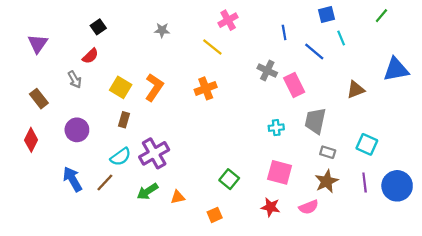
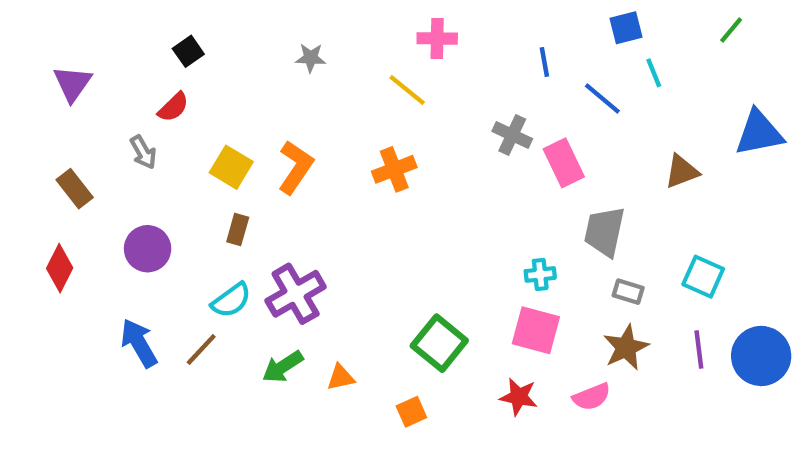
pink cross: (228, 20) -> (437, 38), turned 30
cyan cross: (276, 128) -> (540, 274), moved
green square: (229, 179) -> (439, 343), size x1.4

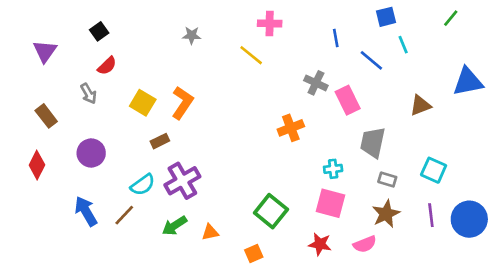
black square: (188, 51) -> (99, 31), moved
orange cross: (394, 169) -> (291, 128), moved
brown rectangle: (238, 229) -> (160, 141), moved, turned 48

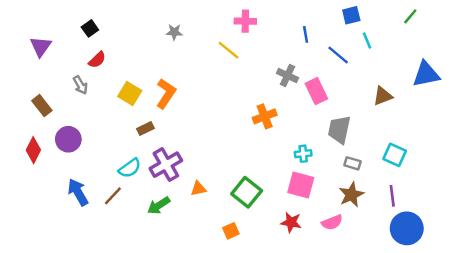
purple circle: (91, 153) -> (68, 139), moved
blue circle: (469, 219) -> (407, 228), moved
orange triangle: (210, 232) -> (198, 189), moved

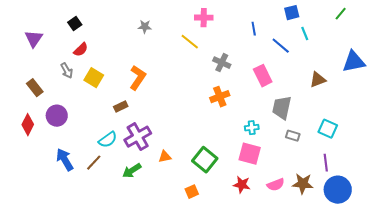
gray cross: (287, 75) -> (222, 63), moved
yellow square: (130, 93) -> (94, 78), moved
brown star: (351, 195) -> (303, 184), moved, turned 30

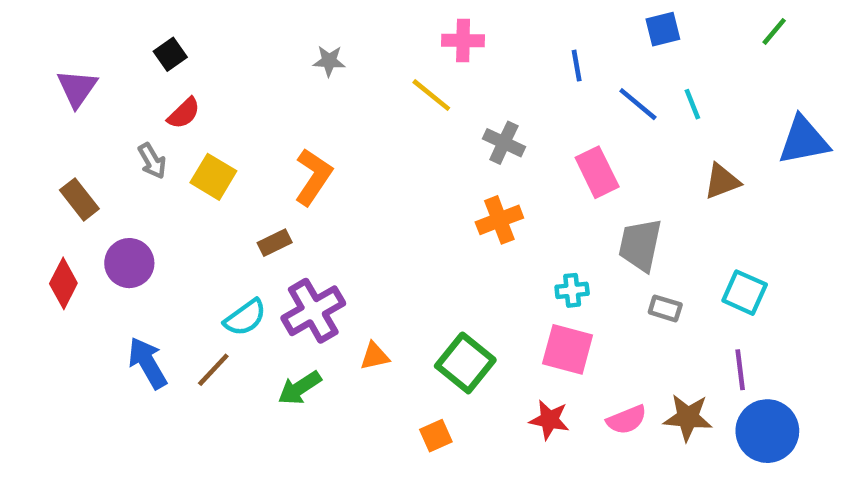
cyan line: (305, 34) -> (692, 104), moved

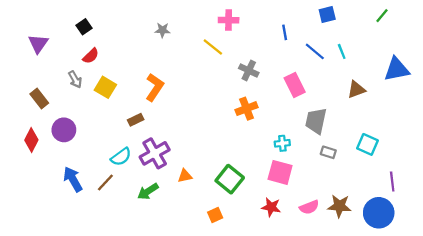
purple line: (740, 370) -> (392, 181), moved

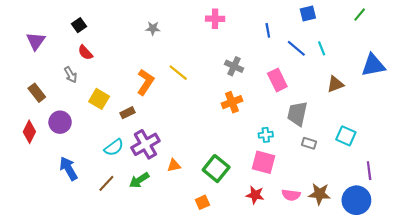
yellow line: (213, 47) -> (178, 73), moved
red semicircle: (91, 56) -> (85, 53), turned 91
yellow square: (105, 87) -> (99, 99), moved
brown line: (105, 183) -> (106, 183), moved
pink semicircle: (309, 207) -> (291, 195), turned 30

